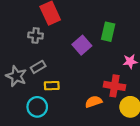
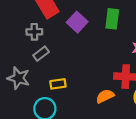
purple square: (82, 45) -> (77, 22), moved
gray rectangle: (38, 67) -> (41, 54), moved

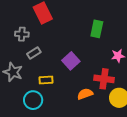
purple square: (77, 22) -> (71, 61), moved
gray cross: (34, 32) -> (22, 34), moved

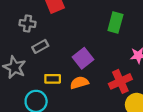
red cross: (104, 79) -> (120, 81), turned -36
orange semicircle: (85, 94) -> (79, 83), moved

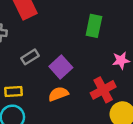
gray rectangle: (40, 46) -> (30, 57), moved
yellow rectangle: (53, 79) -> (14, 92), moved

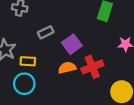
red cross: (103, 90) -> (92, 67), moved

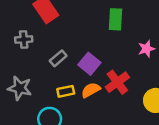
yellow rectangle: (28, 61) -> (66, 91), moved

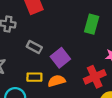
gray rectangle: (58, 58) -> (34, 47), turned 56
red cross: (117, 82) -> (95, 77), moved

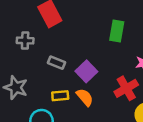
orange semicircle: (57, 81) -> (85, 97), turned 72

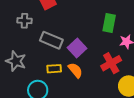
green rectangle: (117, 31) -> (109, 23), moved
gray rectangle: (57, 63) -> (51, 40), size x1.5

